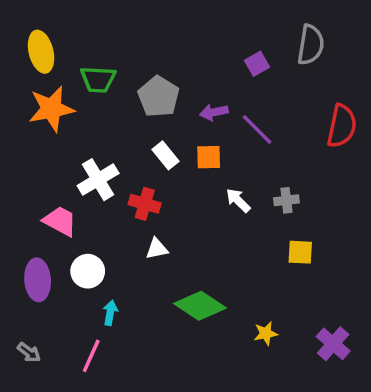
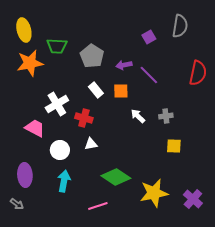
white circle: (88, 271) -> (60, 150), moved
purple ellipse: (38, 280) -> (25, 175), moved
cyan arrow: (110, 313) -> (64, 181), size x1.5
yellow star: (266, 333) -> (154, 193), size x2.0
pink line: (91, 356) -> (98, 206), moved, turned 48

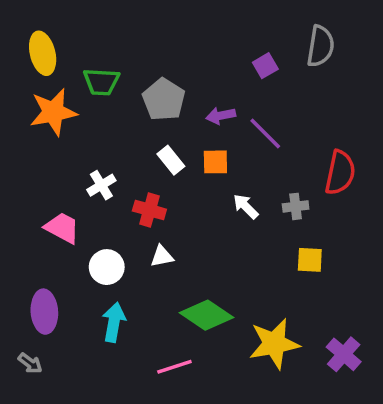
red semicircle: (198, 73) -> (340, 173), moved
white cross: (57, 104) -> (101, 185), size x0.7

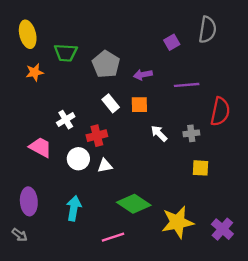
orange star: (53, 112) -> (35, 72), size x0.6
purple line: (265, 133) -> (187, 85), moved, turned -50
red cross: (149, 210) -> (97, 136), turned -30
white circle: (107, 267) -> (78, 159), moved

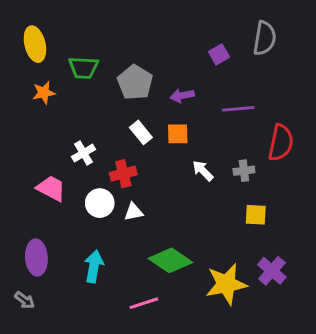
purple cross: (222, 229) -> (272, 271), moved

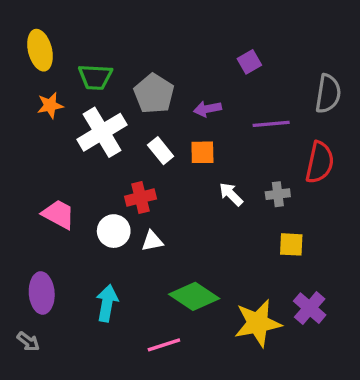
gray semicircle: (265, 38) -> (328, 94), moved
white cross: (84, 153) -> (102, 132), moved, size x1.8

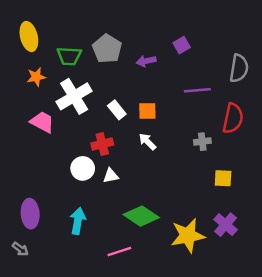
gray pentagon: (154, 94) -> (107, 49), moved
purple arrow: (207, 109) -> (146, 61), moved
white arrow: (231, 194) -> (147, 142), moved
pink trapezoid: (58, 214) -> (42, 122), moved
yellow square: (291, 244) -> (223, 178), moved

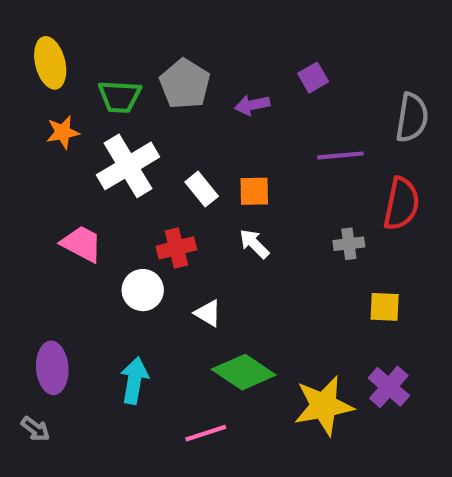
pink trapezoid: (42, 122) -> (82, 244), moved
white triangle: (111, 176) -> (208, 313), moved, turned 42

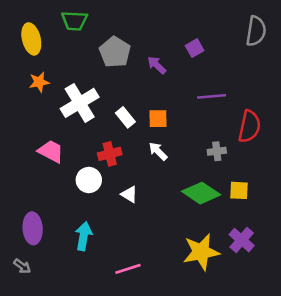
green trapezoid: (120, 97) -> (74, 21), moved
purple arrow: (252, 105) -> (157, 65), turned 54
gray semicircle: (412, 118) -> (256, 31), moved
green diamond: (244, 372) -> (201, 193), moved

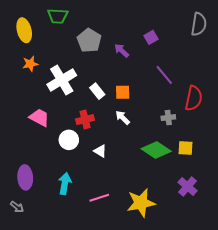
purple line: (212, 96) -> (164, 75), turned 55
yellow star: (201, 252) -> (141, 203), moved
pink line: (128, 269) -> (99, 198), moved

